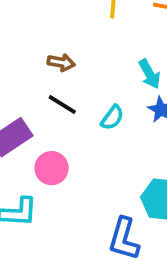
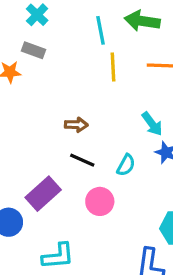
pink circle: (52, 168) -> (100, 201), moved

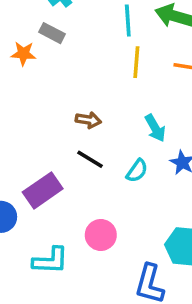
cyan arrow: (152, 124) -> (155, 128), moved
pink circle: (100, 201) -> (101, 235), moved

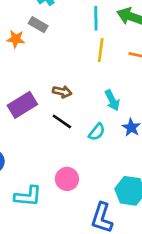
purple rectangle: (43, 190) -> (22, 105), moved

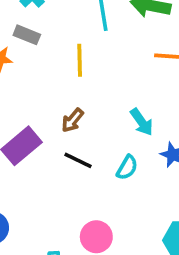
yellow line: (101, 50) -> (80, 60), moved
brown arrow: (62, 92) -> (72, 120), turned 126

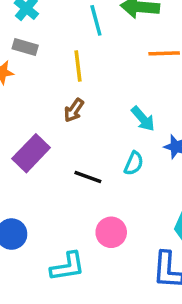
brown arrow: (72, 120) -> (74, 110), moved
black line: (78, 160) -> (88, 177), moved

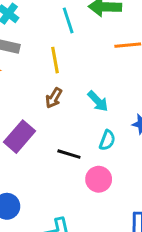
cyan arrow: (143, 119) -> (98, 101), moved
pink circle: (111, 232) -> (99, 179), moved

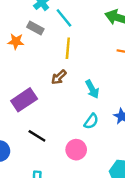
cyan line: (68, 20) -> (64, 18), moved, turned -36
black line: (69, 154) -> (37, 136), moved

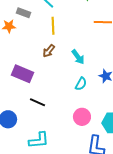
purple rectangle: (24, 100) -> (23, 74), turned 65
pink circle: (76, 150) -> (82, 117), moved

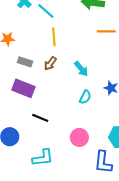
gray rectangle: (24, 13) -> (25, 62), moved
pink circle: (82, 117) -> (79, 137), moved

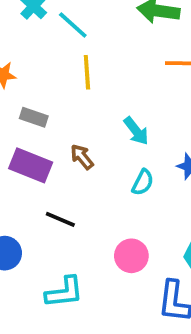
brown arrow: (50, 63) -> (82, 157), moved, turned 104

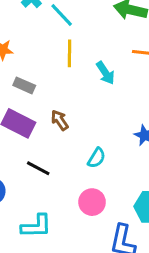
cyan arrow: (136, 131) -> (105, 73), moved
cyan semicircle: (143, 182) -> (97, 158), moved

